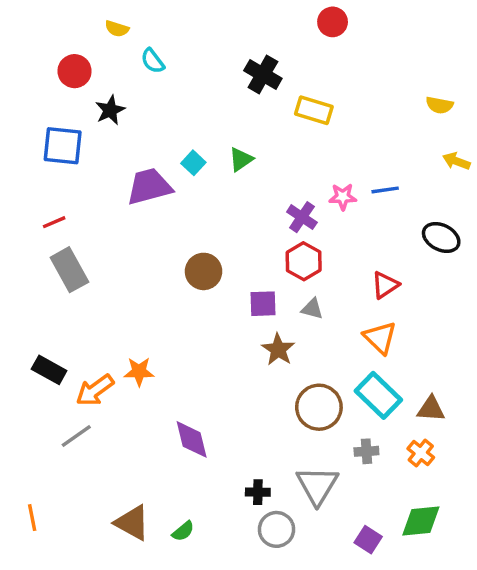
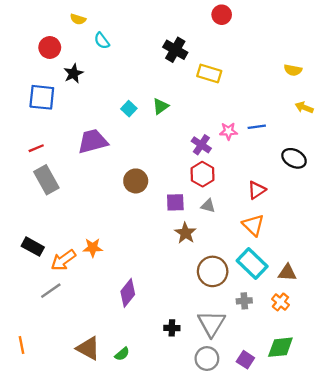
purple trapezoid: (149, 187) -> (93, 141), moved
purple diamond: (192, 439) -> (128, 293), turned 52
gray circle: (277, 529) -> (207, 359), moved

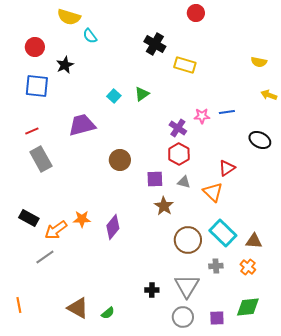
yellow semicircle: (78, 19) -> (69, 17), size x1.6
red circle: (50, 47) -> (35, 47), moved
orange triangle: (253, 225) -> (213, 192), moved
purple diamond: (128, 293) -> (113, 227), moved
purple square: (245, 360) -> (217, 318), turned -35

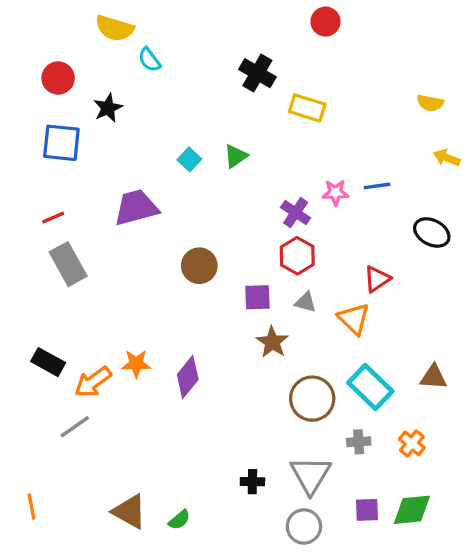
brown triangle: (254, 241) -> (433, 377), moved
purple square: (217, 318) -> (367, 510), moved

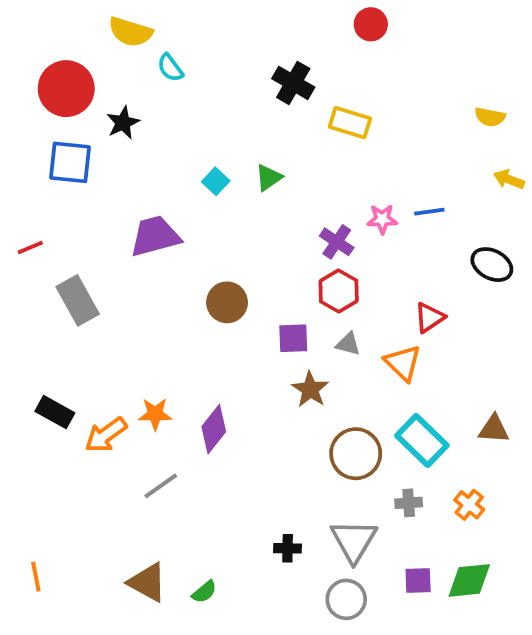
red circle: (58, 78) -> (66, 89), size x1.5
red line: (53, 218) -> (30, 248), moved
gray line: (75, 427) -> (161, 486), moved

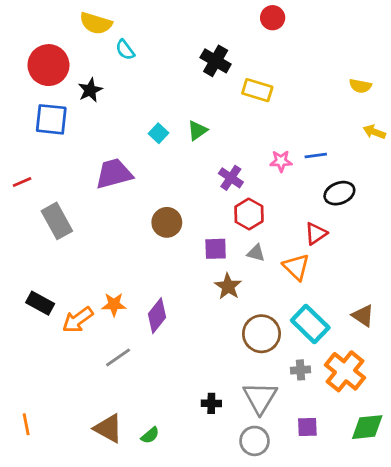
purple cross: (337, 242) -> (231, 178), moved
black ellipse: (492, 265) -> (339, 193), moved, turned -48
brown triangle: (494, 429) -> (363, 316), turned 30
orange cross: (469, 505) -> (345, 371), size x1.8
green diamond: (469, 580) -> (367, 427), moved

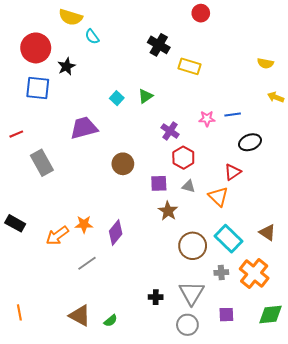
black rectangle: (40, 303) -> (15, 223), moved

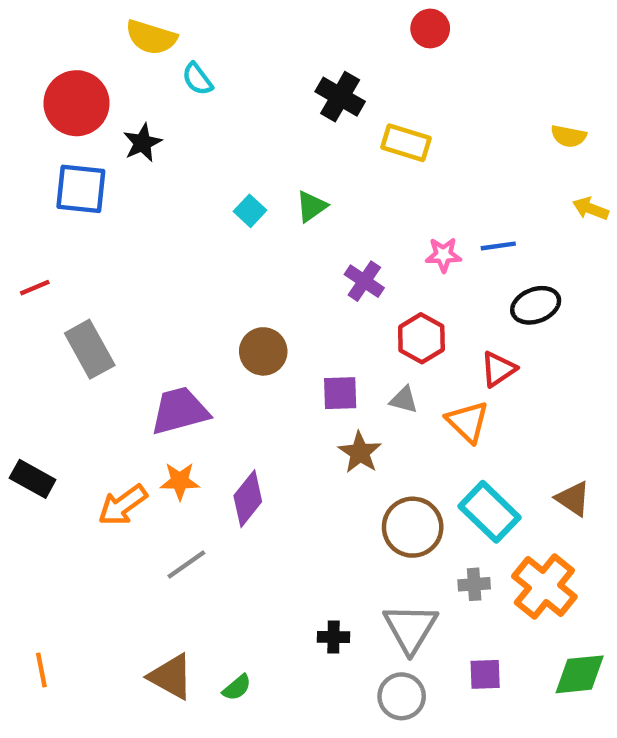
purple trapezoid: (84, 128) -> (180, 411), moved
red hexagon: (183, 158) -> (421, 338), moved

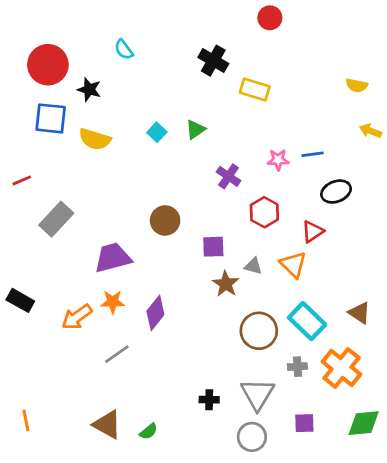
yellow semicircle: (151, 37) -> (95, 139), moved
black star: (142, 143) -> (89, 90), turned -30
gray rectangle: (90, 349) -> (56, 219), turned 72
gray triangle: (404, 400) -> (253, 266), moved

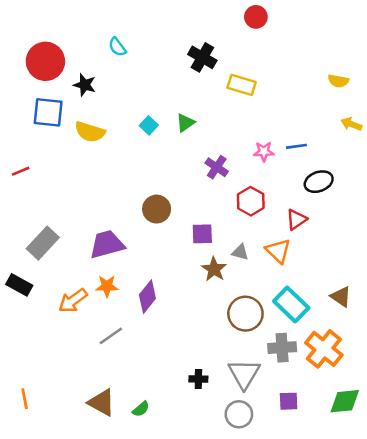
gray rectangle: (56, 219) -> (43, 243), moved
gray cross: (297, 367) -> (282, 348), size x1.5

